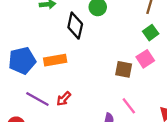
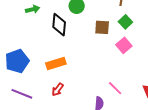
orange rectangle: (55, 60) -> (56, 64), moved
brown square: (124, 69) -> (102, 27), moved
purple line: (37, 99) -> (22, 94), moved

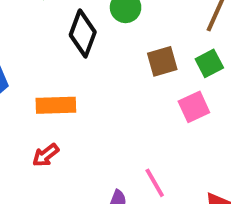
brown square: (102, 27) -> (162, 61), turned -35

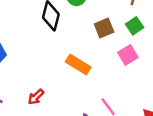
orange rectangle: (56, 105) -> (78, 64), moved, turned 40

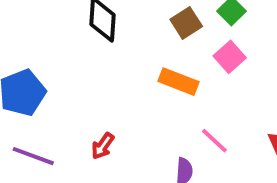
orange rectangle: (78, 64) -> (178, 82), moved

